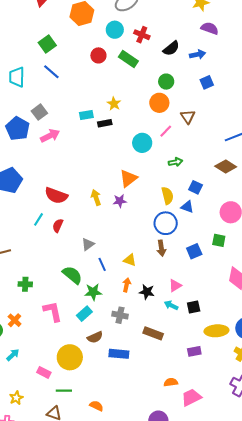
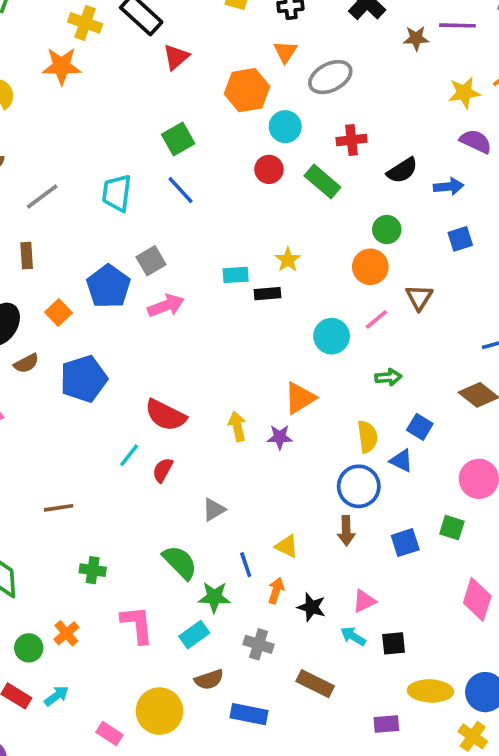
cyan circle: (115, 30) -> (285, 127), moved
red cross: (142, 35) -> (352, 140), turned -35
blue line: (102, 264) -> (246, 565), moved

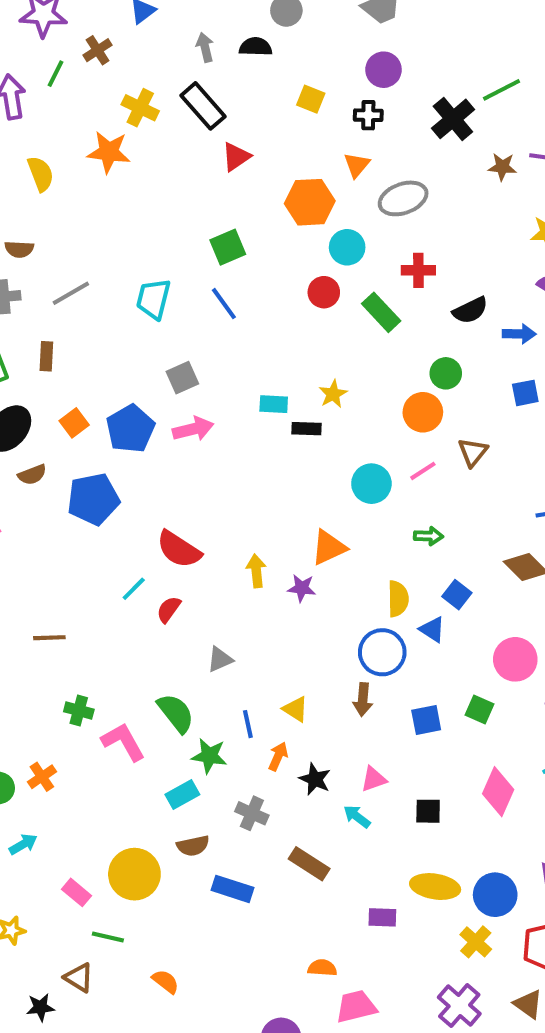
blue pentagon: (108, 286) -> (130, 429), moved
pink L-shape: (137, 625) -> (123, 742), moved, turned -30
black square: (394, 643) -> (428, 811), moved

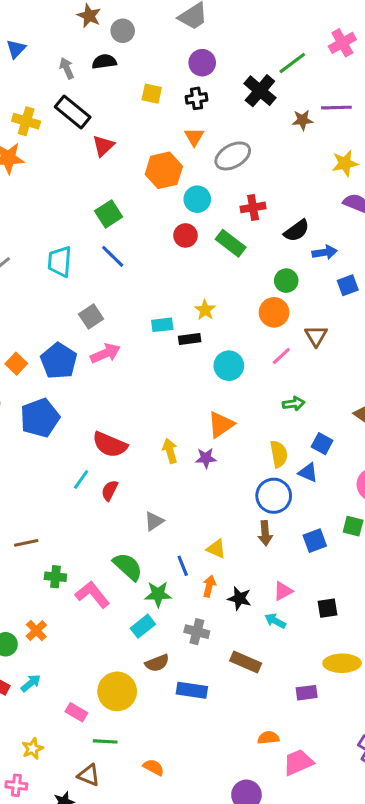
blue arrow: (519, 334) -> (325, 252), moved
cyan circle: (371, 484) -> (229, 366), moved
brown line: (49, 638) -> (26, 543), moved

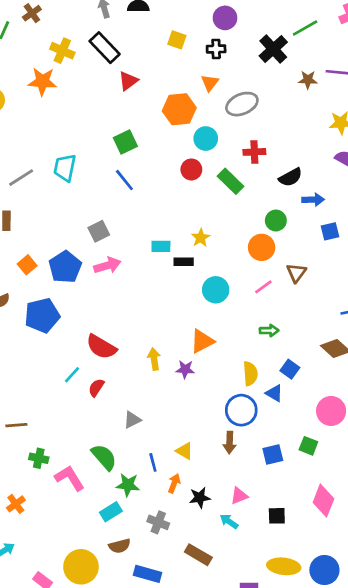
cyan trapezoid: (60, 262) -> (65, 168), moved
black star: (239, 598) -> (200, 498), turned -30

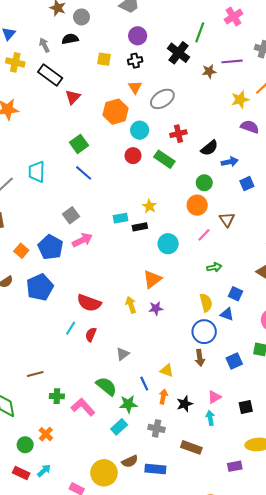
green line: (305, 28) -> (200, 32), turned -30
yellow cross: (62, 51) -> (15, 62), moved
orange triangle: (202, 341) -> (152, 279), moved
cyan arrow: (229, 521) -> (210, 418), turned 56
brown semicircle: (120, 546) -> (130, 461), moved

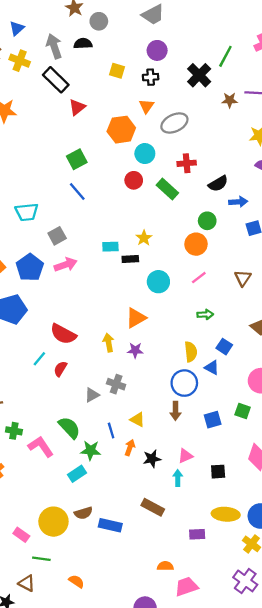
gray arrow: (44, 45) -> (54, 46), size x1.5
cyan trapezoid: (37, 172) -> (27, 212), moved, turned -105
brown triangle: (227, 220) -> (243, 278), moved
gray cross: (157, 428) -> (116, 384), moved

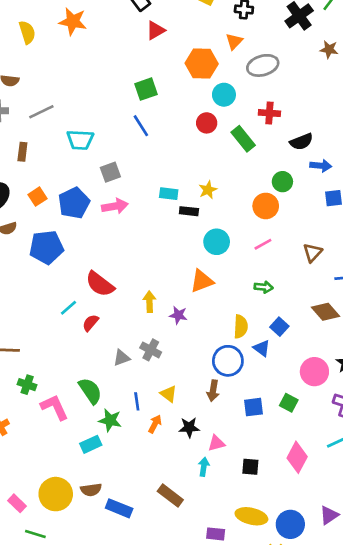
orange triangle: (136, 318) -> (202, 281), moved
black star: (152, 459) -> (189, 427), moved

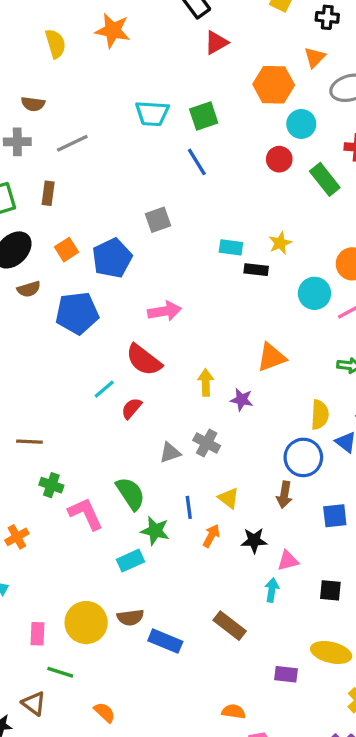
cyan trapezoid: (80, 140) -> (152, 113), moved
pink arrow: (115, 206) -> (164, 311), moved
cyan circle: (217, 242) -> (314, 293), moved
pink rectangle: (17, 503) -> (38, 634), turned 48

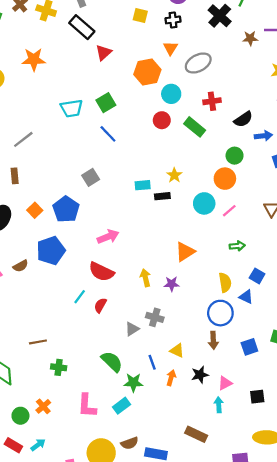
brown semicircle: (29, 289) -> (21, 266), moved
pink L-shape: (86, 514) -> (87, 406), moved, turned -140

